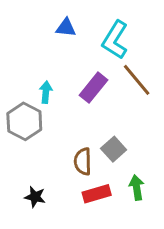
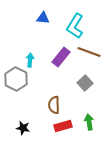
brown line: (137, 80) -> (89, 52), turned -30
gray square: (114, 149) -> (85, 83), moved

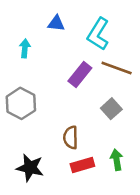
cyan arrow: (30, 60) -> (25, 48), moved
black star: (23, 128) -> (30, 168), size x1.5

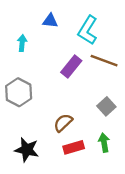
gray square: (111, 109) -> (106, 106), moved
brown semicircle: (71, 137) -> (63, 123), turned 48

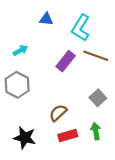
cyan arrow: (22, 43) -> (20, 50), moved, turned 56

